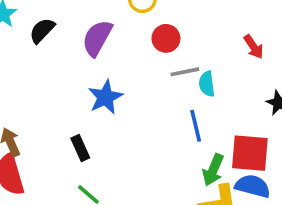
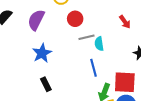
black rectangle: (80, 148) -> (46, 84), moved

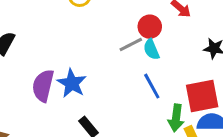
red circle: (75, 19) -> (150, 27), moved
purple semicircle: (36, 20) -> (43, 86), moved

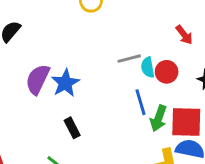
red circle: (150, 27) -> (167, 72), moved
green arrow: (176, 118) -> (158, 118), moved

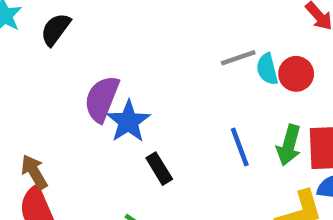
blue star: (65, 83) -> (128, 121), moved
blue line: (141, 102) -> (240, 147), moved

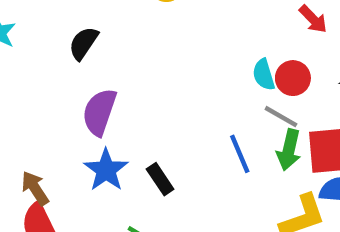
black semicircle: (56, 29) -> (83, 43), moved
gray line: (238, 58) -> (281, 117), moved, turned 51
blue star: (128, 121) -> (106, 170), moved

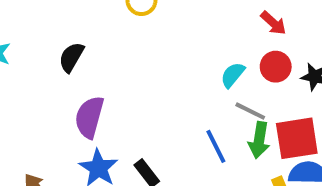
cyan semicircle: (264, 75) -> (233, 75), turned 60
red circle: (293, 78) -> (276, 67), moved

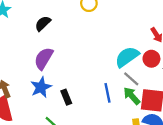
cyan semicircle: (233, 75) -> (127, 57), size x1.6
green arrow: (259, 140) -> (132, 96), turned 114

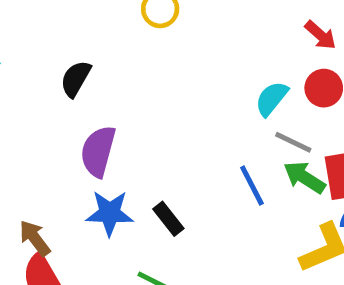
cyan semicircle: (127, 57) -> (272, 99), size x0.7
blue star: (41, 87) -> (110, 213), turned -30

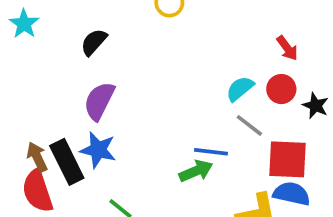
green arrow: (304, 177) -> (196, 171), moved, turned 112
blue line: (252, 186) -> (211, 152), turned -68
black rectangle: (168, 219) -> (67, 162), moved, size x1.6

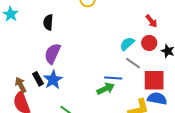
black semicircle: (94, 42) -> (48, 22), turned -35
blue star: (98, 150) -> (53, 80), turned 30
black rectangle: (67, 162) -> (38, 79), moved, size x0.6

